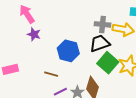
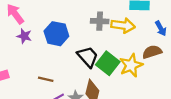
black trapezoid: (100, 43) -> (88, 57), moved, turned 70
blue hexagon: (68, 51) -> (56, 34), moved

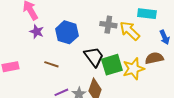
yellow arrow: (123, 25) -> (130, 31), turned -150
green square: (108, 63) -> (112, 65), turned 30
brown line: (46, 79) -> (51, 64), moved

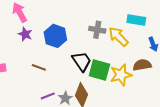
green square: (112, 65) -> (99, 70), turned 30

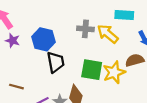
black trapezoid: (82, 61) -> (56, 62), moved, turned 30
brown line: (39, 67) -> (16, 87), moved

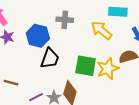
gray cross: (85, 29) -> (65, 20), moved
black trapezoid: (56, 62) -> (50, 58), turned 30

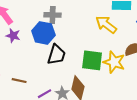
gray cross: (65, 20) -> (53, 15), moved
yellow star: (108, 69) -> (114, 62), turned -30

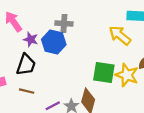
purple star: (13, 36) -> (31, 39), moved
black trapezoid: (56, 55) -> (26, 65), moved

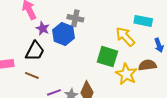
green square: (104, 72) -> (107, 57), moved

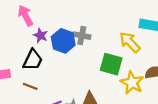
gray cross: (75, 18) -> (82, 36), moved

